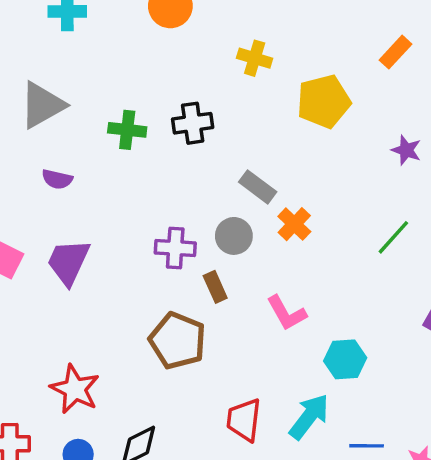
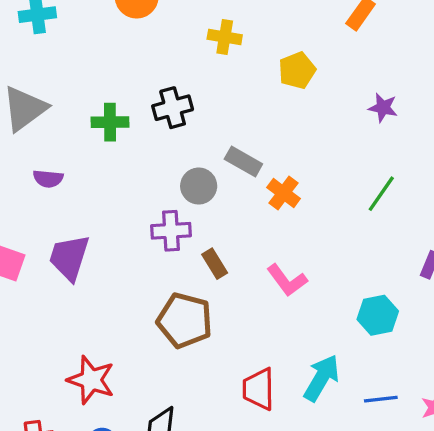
yellow pentagon: (324, 101) -> (297, 70), size x0.7
gray circle: (234, 236) -> (199, 186), moved
cyan hexagon: (345, 359) -> (378, 315), moved

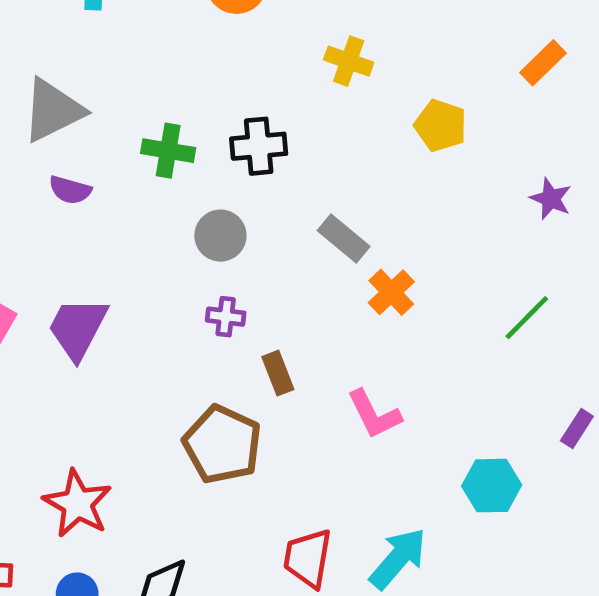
yellow pentagon: (297, 70) -> (441, 126), turned 30
purple semicircle: (48, 179) -> (70, 190), moved
gray circle: (199, 186) -> (220, 236), moved
purple cross: (171, 231) -> (226, 317), size x0.7

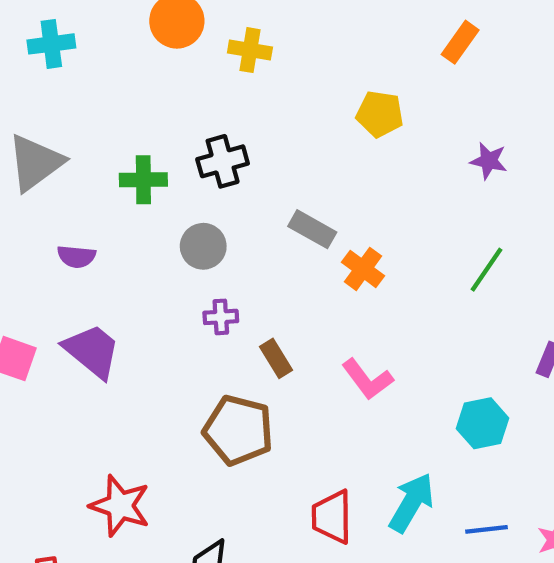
yellow cross: (349, 61) -> (250, 50), moved
purple semicircle: (70, 190) -> (76, 257), moved
purple trapezoid: (78, 328) -> (92, 351), turned 112

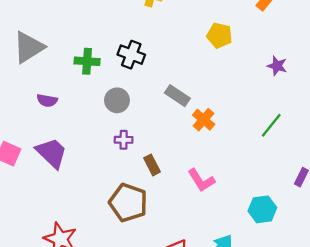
black cross: (223, 161) -> (131, 55), turned 32

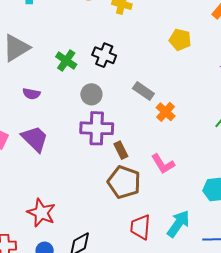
green cross: (87, 61) -> (66, 61), turned 30
purple cross: (124, 140) -> (97, 128), size x2.0
brown pentagon: (128, 203) -> (124, 182), moved

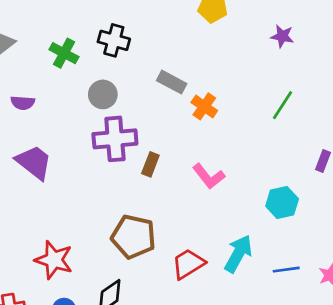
brown rectangle: (121, 150) -> (150, 164), turned 54
brown pentagon: (124, 182) -> (134, 237), moved
red trapezoid: (140, 227) -> (188, 264), turned 60

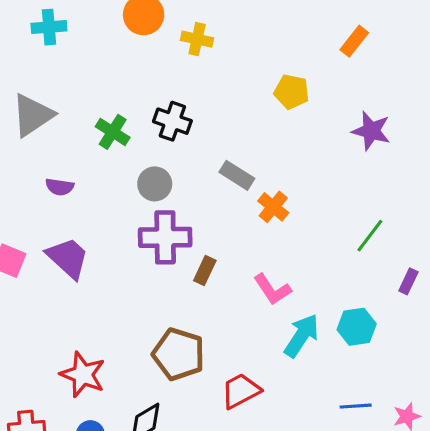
purple star: (282, 36) -> (371, 131), size x1.4
green line: (282, 105) -> (370, 236), moved
cyan arrow: (238, 254) -> (302, 336), moved

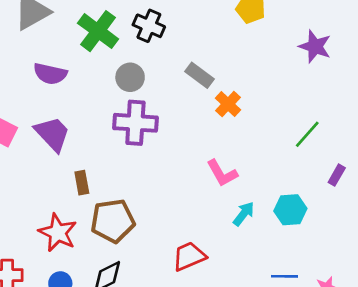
green cross: (113, 132) -> (98, 31), size x1.4
purple semicircle: (60, 187) -> (50, 74), size x1.4
brown rectangle: (205, 270) -> (82, 183), moved, turned -40
cyan arrow: (302, 336) -> (244, 214), size x0.7
brown pentagon: (179, 354) -> (113, 221), moved, turned -30

